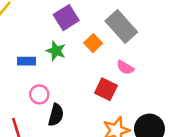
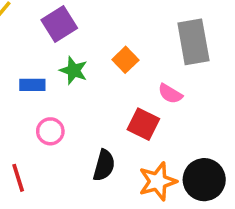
purple square: (66, 18) -> (59, 24), moved
gray rectangle: (121, 27) -> (193, 42), moved, turned 32
black semicircle: (56, 115) -> (104, 165), moved

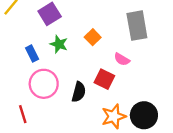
blue rectangle: (32, 85) -> (32, 53), turned 63
pink circle: (50, 131) -> (44, 84), size x1.6
black semicircle: (104, 165) -> (79, 92), moved

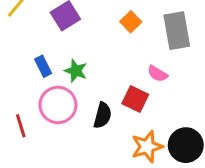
orange square: (93, 37) -> (131, 22), moved
green star: (59, 44) -> (76, 71), moved
red line: (23, 114) -> (21, 126), moved

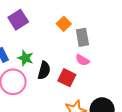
gray rectangle: (177, 31) -> (82, 37), moved, size x0.7
black semicircle: (103, 115) -> (44, 70), moved

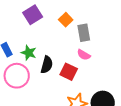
purple square: (18, 20) -> (33, 15), moved

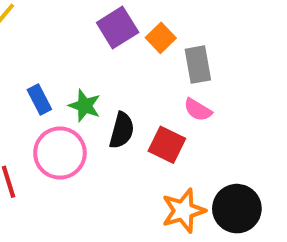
purple square: (33, 15) -> (118, 28), moved

